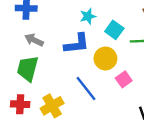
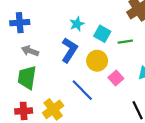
blue L-shape: (77, 44) -> (69, 50), turned -45

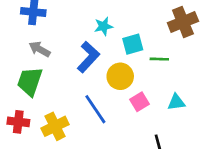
cyan square: (102, 34) -> (133, 44), turned 35

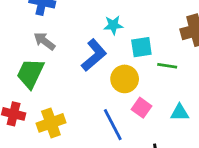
pink square: (139, 102) -> (141, 108), turned -30
blue line: (95, 109) -> (113, 125), moved

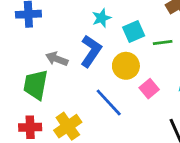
gray arrow: (44, 41) -> (57, 59), moved
pink square: (141, 108) -> (149, 89), turned 30
blue line: (113, 125) -> (109, 102), moved

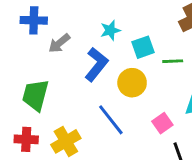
gray arrow: (57, 59) -> (59, 43), moved, turned -65
pink square: (149, 89) -> (162, 123), moved

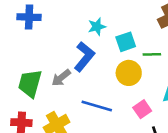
gray arrow: (59, 43) -> (61, 78), moved
yellow circle: (132, 83) -> (129, 73), moved
blue line: (111, 120) -> (97, 106), turned -36

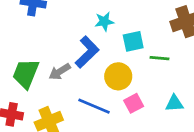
yellow circle: (129, 73) -> (118, 76), moved
pink square: (142, 109) -> (134, 103), moved

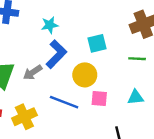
cyan star: (104, 21) -> (50, 25), moved
green line: (160, 58) -> (137, 59), moved
pink square: (134, 103) -> (99, 98), turned 35

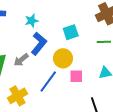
blue line: (64, 102) -> (48, 82), turned -70

